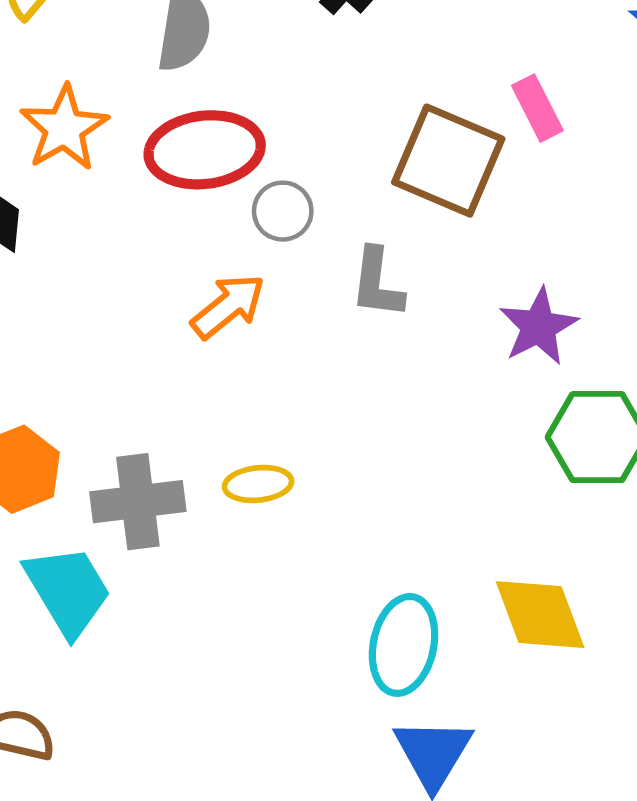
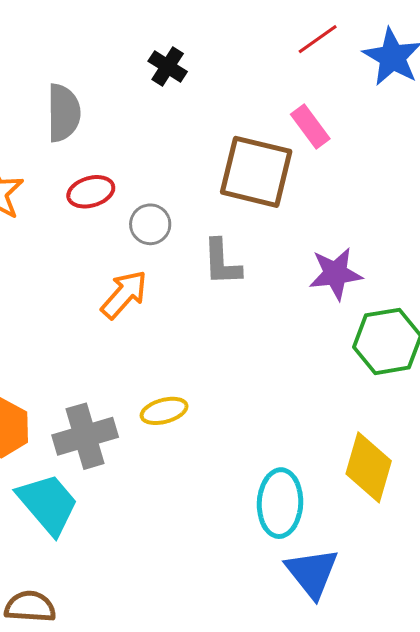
red ellipse: (205, 150) -> (91, 192), size x0.6
purple star: (539, 327) -> (335, 274), turned 30
yellow diamond: (540, 615) -> (369, 467), turned 46

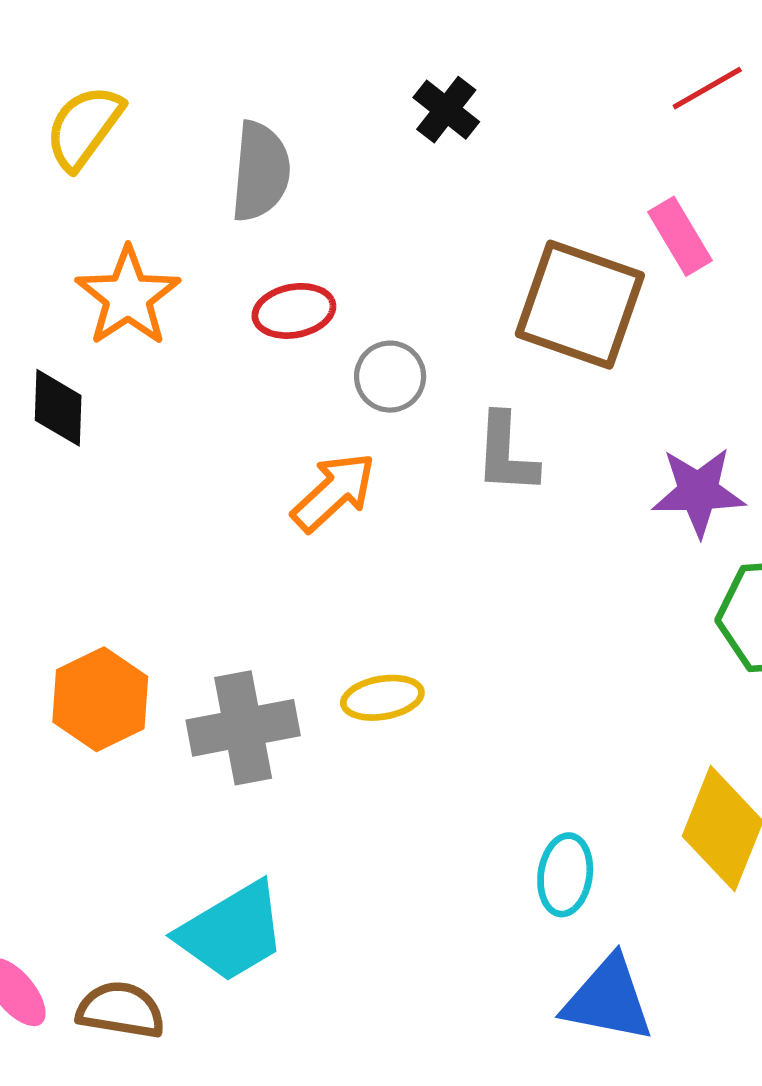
cyan ellipse: (280, 503) -> (565, 875), size x0.7
cyan trapezoid: (48, 504) -> (232, 932), moved, turned 94
blue triangle: (312, 573) -> (608, 999), turned -46

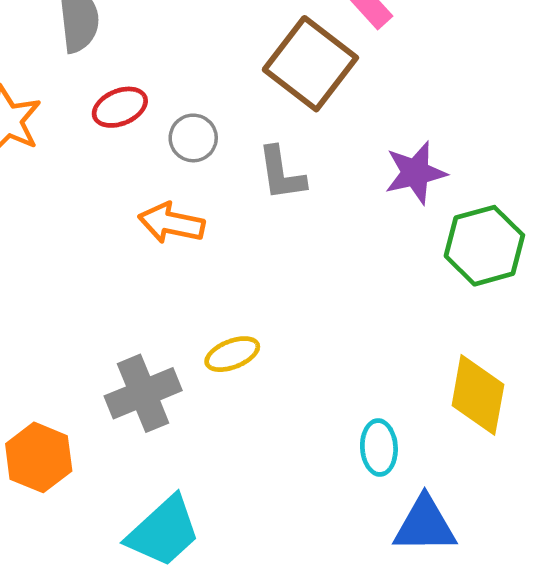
brown square: (580, 305) -> (310, 64), turned 30
orange arrow: (334, 492) -> (171, 223), turned -114
orange hexagon: (100, 699) -> (39, 457), moved

